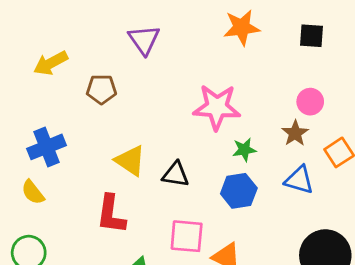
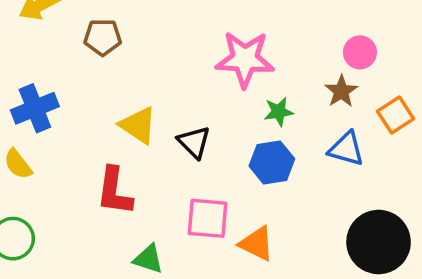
black triangle: (176, 174) -> (194, 142), turned 36

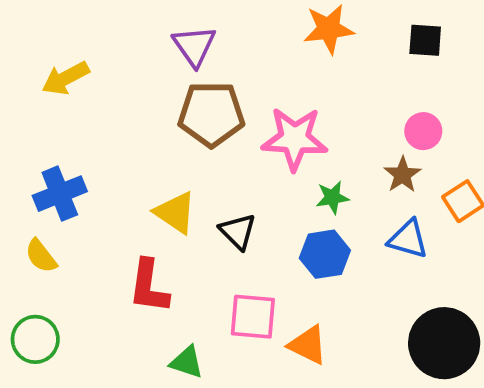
brown pentagon: (103, 37) -> (211, 114), moved, size x1.6

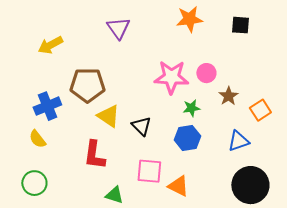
brown pentagon: (211, 114) -> (87, 85), moved
pink circle: (423, 131) -> (206, 73), moved
blue triangle: (408, 239) -> (238, 141), moved, turned -35

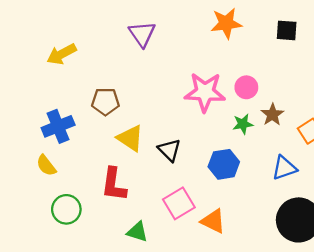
brown pentagon: (87, 85) -> (105, 102), size x0.7
green star: (191, 108) -> (243, 124), moved
pink square: (149, 171) -> (179, 203), turned -36
green circle: (34, 183) -> (66, 209), moved

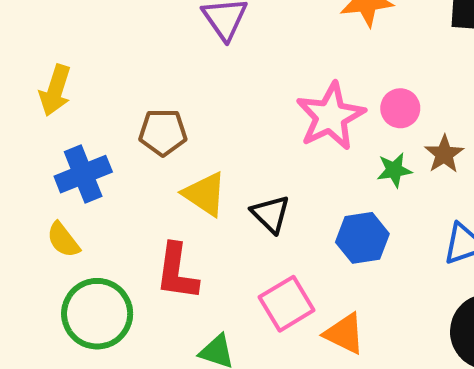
yellow arrow: (62, 54) -> (55, 90), moved, turned -44
pink star: (205, 92) -> (330, 116), turned -30
green circle: (66, 209) -> (97, 314), size x1.4

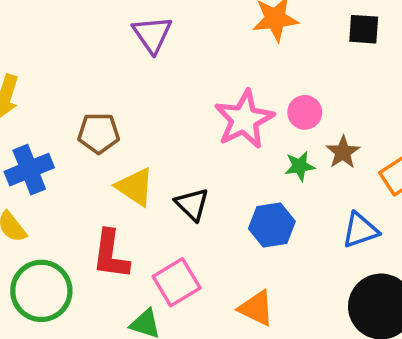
pink square: (287, 304) -> (177, 282), moved

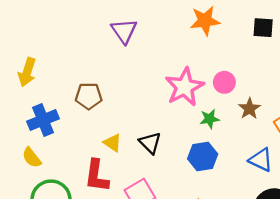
green star: (300, 166) -> (210, 119), moved
yellow triangle: (135, 187) -> (113, 143), moved, size x0.7
blue triangle: (360, 230) -> (261, 160), turned 45

